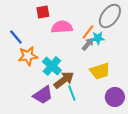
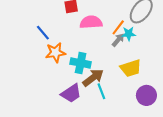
cyan cross: (52, 66) -> (81, 63), turned -30

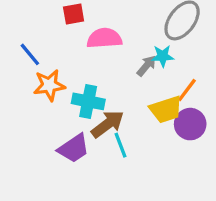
orange line: (118, 27) -> (187, 90), moved
purple circle: (146, 95) -> (190, 124), moved

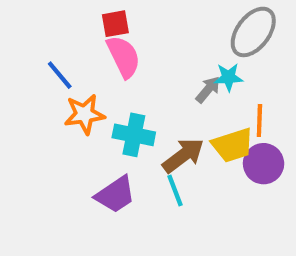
pink semicircle: (104, 38) -> (124, 57), moved, turned 68
orange line: (187, 90) -> (259, 120), turned -35
brown arrow: (108, 124) -> (183, 155), moved

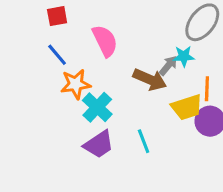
red square: (115, 24) -> (57, 16), moved
cyan cross: (134, 135) -> (97, 107), moved, turned 32
brown arrow: (183, 155) -> (150, 79), moved, turned 60

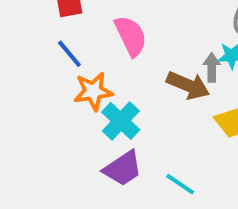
gray arrow: (168, 66) -> (212, 68), turned -40
cyan line: (144, 141) -> (180, 184), moved, turned -35

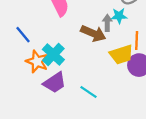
blue line: (69, 54) -> (23, 35), moved
orange star: (93, 91) -> (37, 62), moved, turned 30

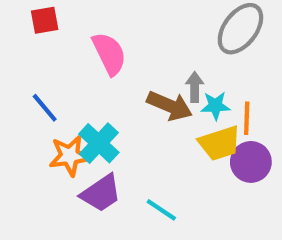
cyan star: (119, 16) -> (215, 106), moved
orange star: (37, 62) -> (70, 156), turned -30

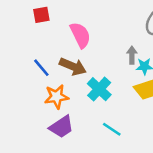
brown arrow: (170, 106) -> (73, 66), moved
cyan cross: (99, 143) -> (99, 89), moved
purple trapezoid: (101, 193) -> (61, 127), moved

